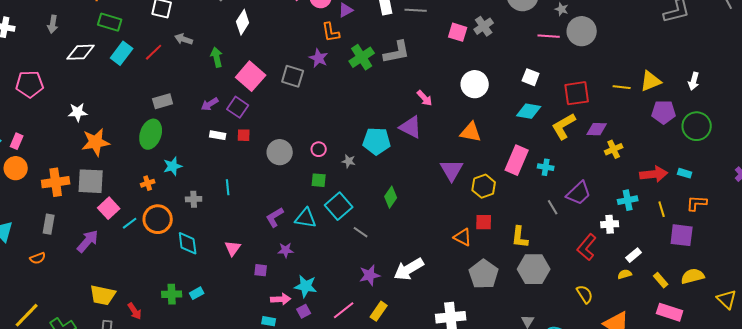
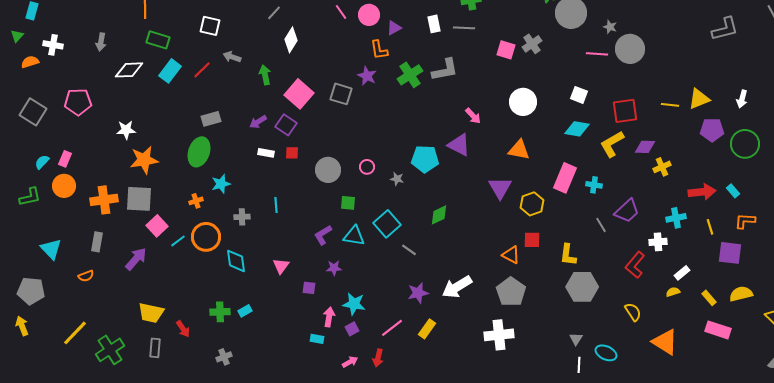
cyan rectangle: (685, 173) -> (733, 191), turned 32
green square: (319, 180) -> (348, 203), moved
green diamond: (391, 197) -> (439, 215), turned 30
gray pentagon: (484, 274) -> (511, 292), moved
pink arrow: (281, 299) -> (329, 317), turned -78

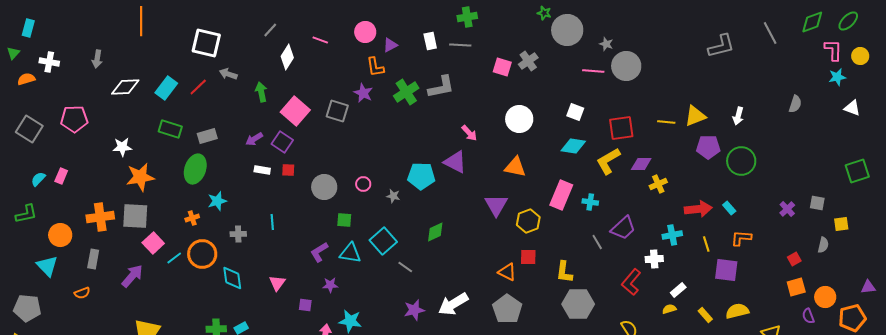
pink line: (341, 12) -> (320, 40), moved, turned -35
white square: (210, 26) -> (206, 43), size x1.4
green rectangle: (158, 40) -> (170, 129), moved
orange circle: (64, 186) -> (60, 235), moved

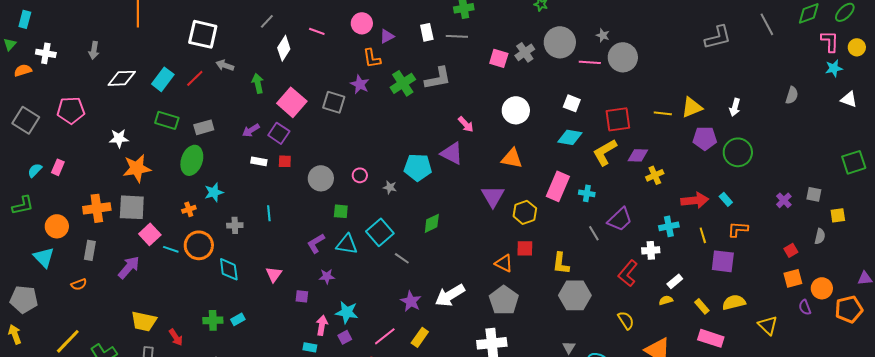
gray circle: (567, 30) -> (560, 42), moved
cyan line: (174, 258) -> (171, 249), turned 56
purple star: (414, 310) -> (411, 301), turned -30

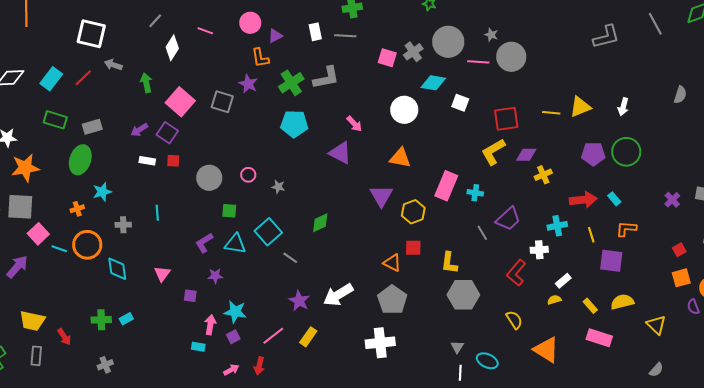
cyan diamond: (570, 137) -> (433, 83), moved
purple pentagon: (705, 138) -> (593, 154), moved
cyan pentagon: (418, 167) -> (294, 124), moved

